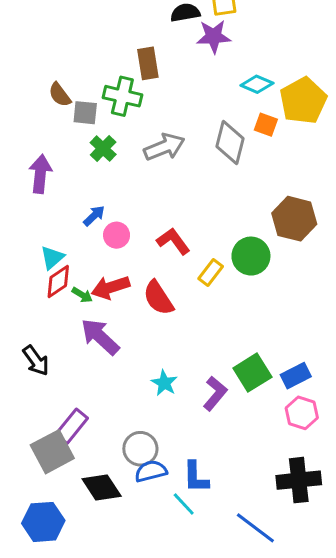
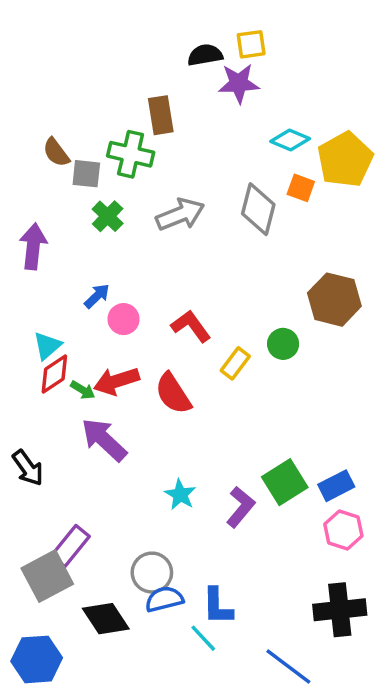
green circle: (251, 256) -> (283, 344), size x0.7

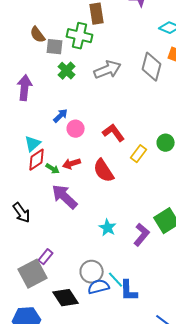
red arrow: (116, 381) -> (72, 164), size x0.7
purple rectangle: (70, 546) -> (46, 257), size x0.7
cyan line: (203, 638) -> (116, 280), moved

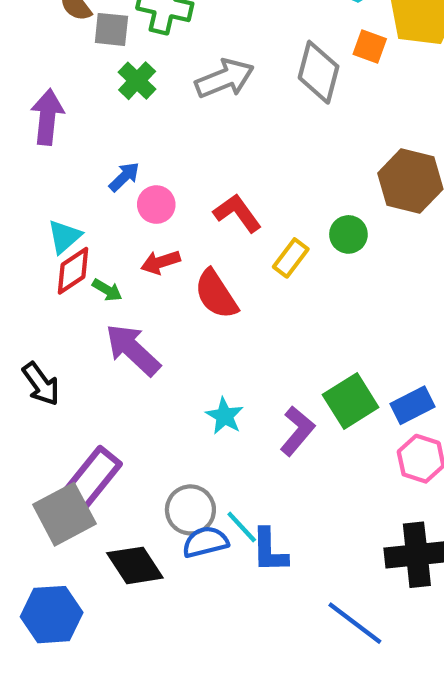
red arrow: (72, 164) -> (161, 262), moved
purple rectangle: (46, 257) -> (92, 478), size x1.8

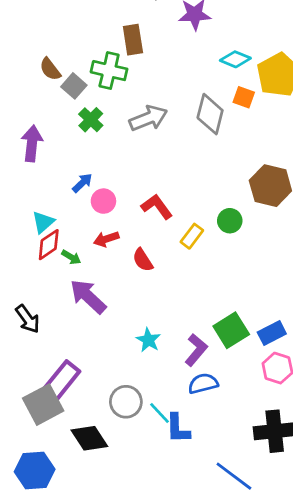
gray square: (111, 29) -> (74, 86), turned 35
red semicircle: (216, 294) -> (143, 260), size x0.7
blue semicircle: (205, 542) -> (203, 384), moved

